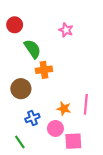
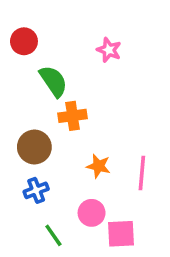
orange star: (64, 109) -> (98, 166), moved
blue cross: (32, 118) -> (36, 190), moved
green line: (20, 142) -> (53, 235), moved

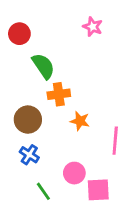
pink star: (109, 50) -> (93, 27), moved
orange star: (98, 166) -> (80, 121), moved
blue cross: (36, 190) -> (29, 155), turned -36

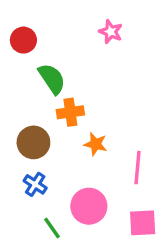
pink circle: (74, 173) -> (89, 206), size x1.4
pink square: (98, 190) -> (143, 223), moved

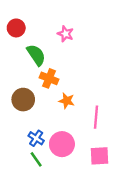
pink star: (111, 32) -> (65, 34), moved
orange cross: (70, 112) -> (49, 78), turned 30
blue cross: (35, 184) -> (36, 138), moved

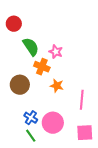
pink star: (65, 34) -> (56, 52), moved

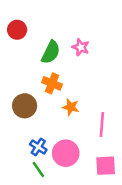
green semicircle: (31, 47) -> (51, 52), moved, turned 60
pink star: (56, 52) -> (81, 47), moved

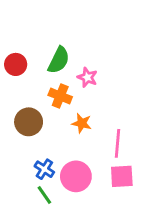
red circle: (17, 30) -> (16, 64), moved
pink star: (81, 47) -> (87, 77), moved
pink square: (106, 166) -> (122, 176), moved

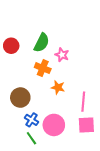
brown circle: (29, 122) -> (20, 98), moved

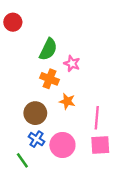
red circle: (11, 46) -> (13, 22), moved
brown circle: (20, 98) -> (35, 113), moved
green line: (31, 138) -> (22, 160), moved

